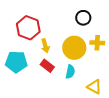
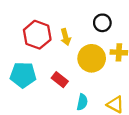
yellow arrow: (45, 46) -> (66, 37), moved
cyan semicircle: (70, 72) -> (82, 102), moved

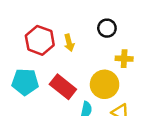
yellow circle: (92, 58) -> (105, 84), moved
red rectangle: (60, 80) -> (63, 87), size x1.5

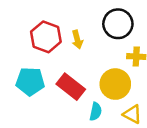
black circle: (107, 28) -> (118, 24), size x1.5

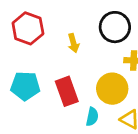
red hexagon: (46, 37) -> (28, 28), moved
red rectangle: (71, 87) -> (67, 91), turned 32

